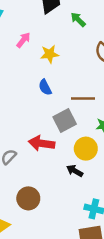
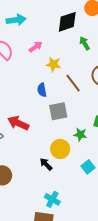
brown line: (83, 98) -> (73, 83), moved, turned 36
gray square: (65, 120) -> (58, 111), moved
red arrow: (42, 143) -> (18, 123), moved

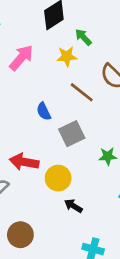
pink arrow: (36, 47) -> (21, 58), size x1.5
yellow star: (53, 64) -> (67, 56), moved
yellow circle: (60, 149) -> (58, 178), moved

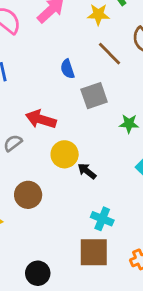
yellow circle: (58, 178) -> (65, 154), moved

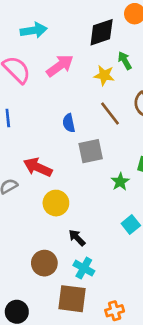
green star: (129, 124) -> (120, 182), turned 30
black arrow: (87, 171) -> (77, 238), moved
brown circle: (28, 195) -> (44, 263), moved

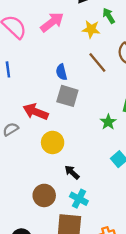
gray square: (91, 151) -> (67, 96), moved, turned 30

